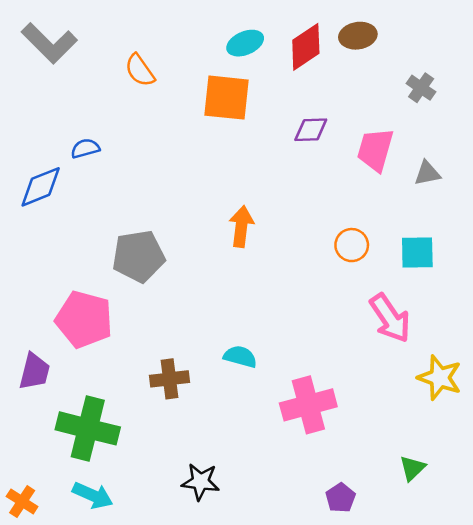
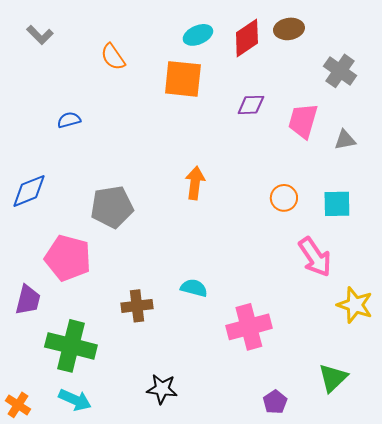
gray L-shape: (49, 43) -> (40, 35), size x0.6
gray cross: (421, 88) -> (340, 71), size x1.4
blue diamond: (41, 187) -> (29, 191), moved
green triangle: (412, 468) -> (333, 378), size x1.4

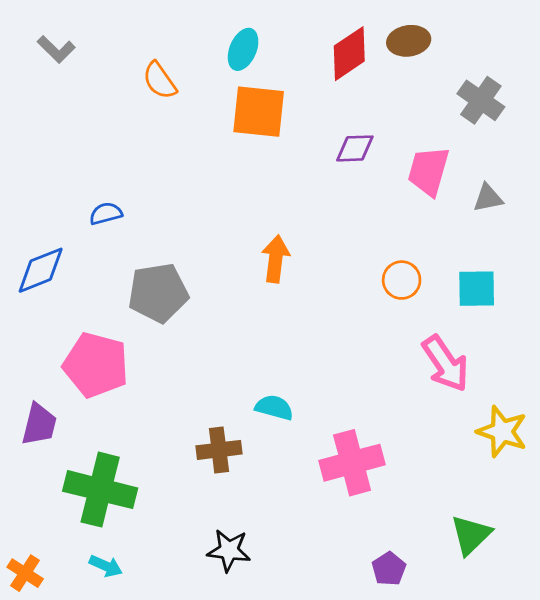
cyan ellipse: (198, 35) -> (243, 49), moved, turned -44
blue semicircle: (69, 120) -> (106, 214), moved
brown cross: (137, 306) -> (219, 450), moved
cyan arrow: (75, 400) -> (106, 566), size x0.7

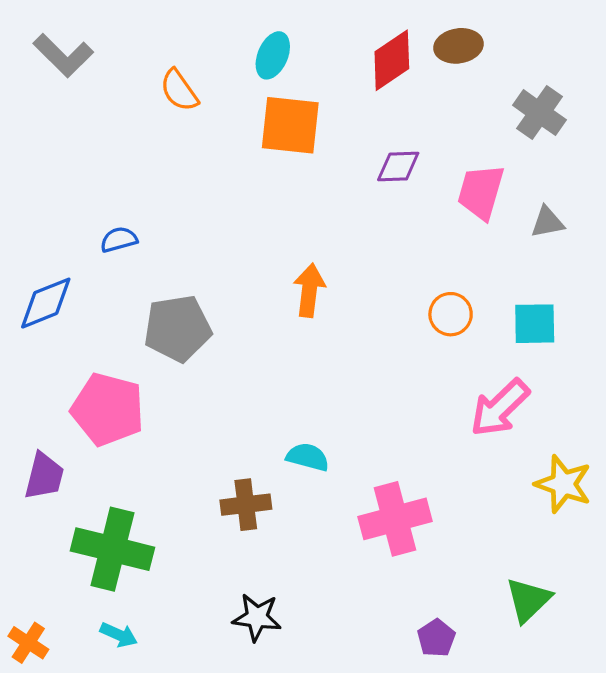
gray L-shape: (56, 49) -> (63, 55), size x1.4
pink arrow: (445, 364) -> (500, 408), turned 80

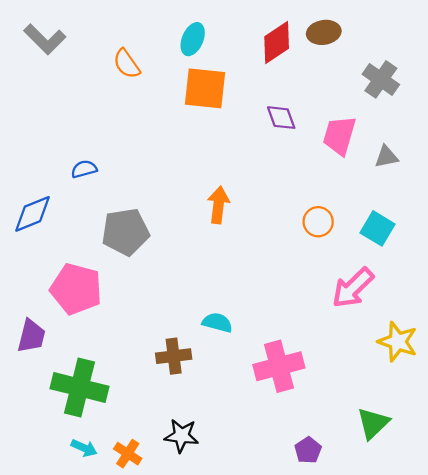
purple diamond: (398, 167) -> (281, 118), turned 72
cyan square: (535, 324) -> (378, 228), turned 32
orange cross: (28, 643) -> (128, 454), moved

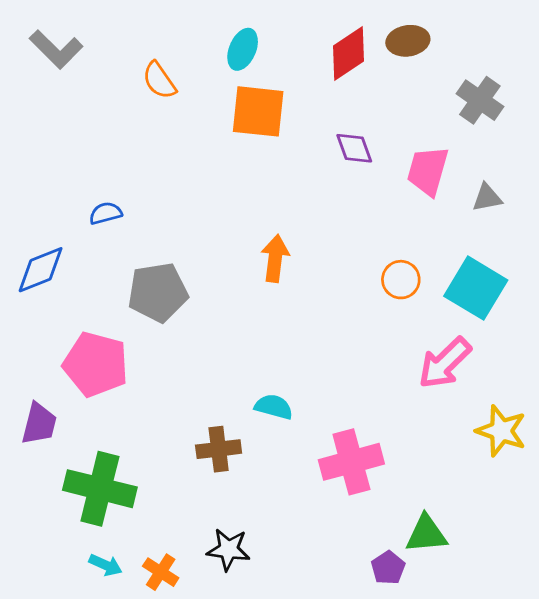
cyan square: (378, 228) -> (476, 288), size x1.4
green triangle: (373, 423) -> (426, 534), moved, turned 39

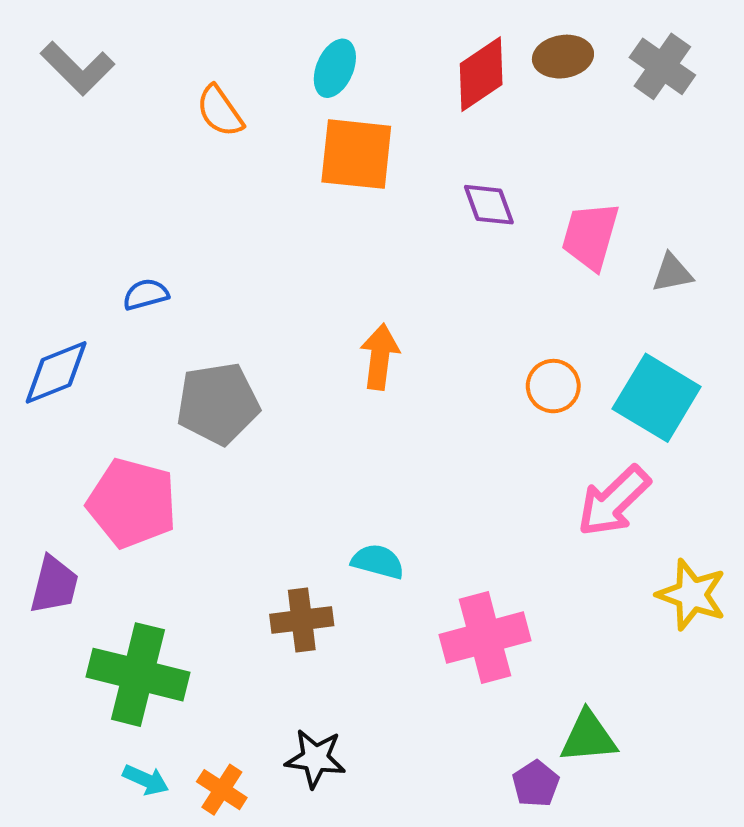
gray cross: (480, 100) -> (662, 66), moved

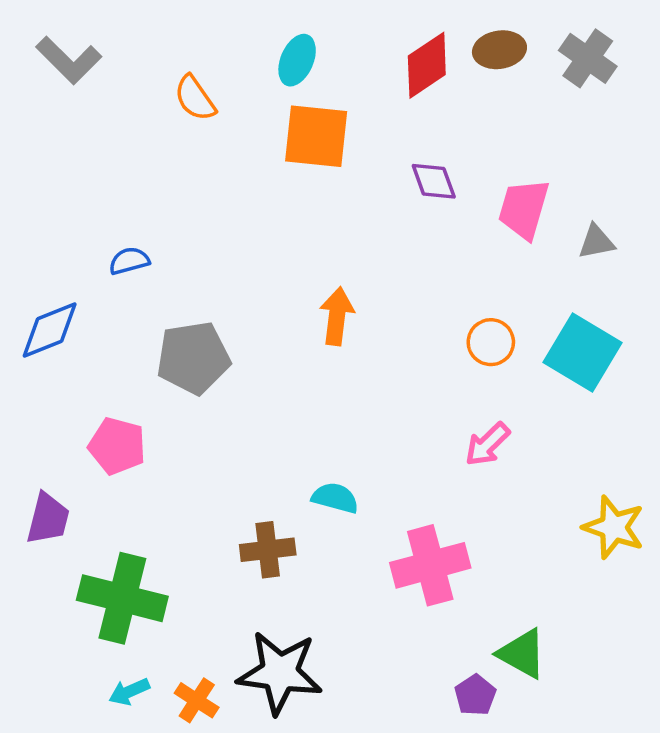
pink arrow: (614, 501) -> (487, 444), moved, size x0.7
pink pentagon: (132, 503) -> (117, 446), size x0.7
green triangle: (588, 737) -> (522, 654), turned 34
black star: (315, 758) -> (280, 673), size x1.6
cyan arrow: (146, 780) -> (129, 692), turned 132

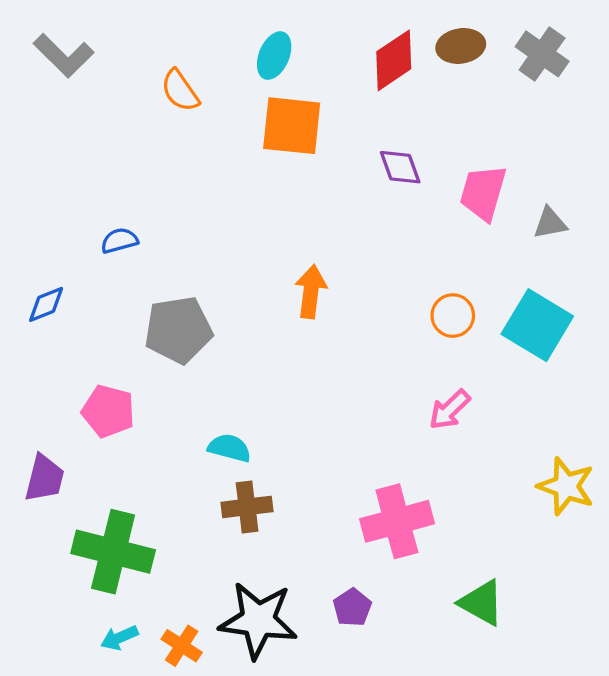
blue diamond: (50, 330) -> (46, 304), size x0.7
cyan semicircle: (335, 498) -> (229, 448), moved
purple pentagon: (475, 695) -> (352, 607), moved

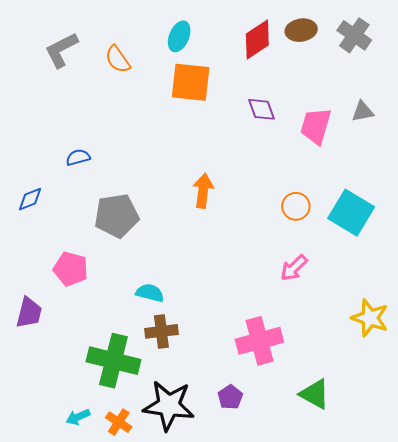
gray L-shape: (64, 56) -> (61, 50), moved, turned 108
gray triangle: (550, 223) -> (363, 111), moved
green cross: (113, 552) -> (113, 361), moved

